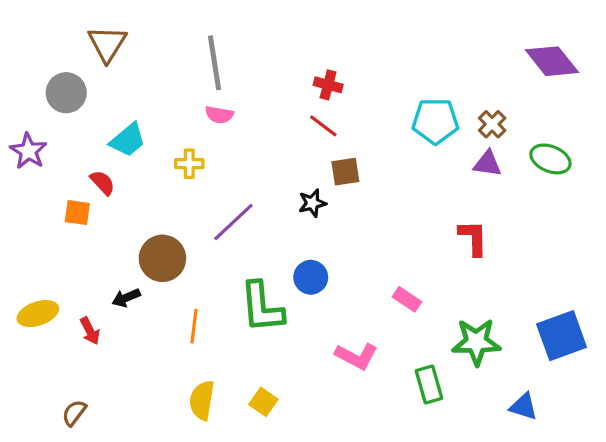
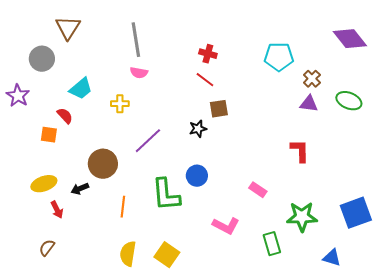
cyan pentagon: (435, 121) -> (279, 57), moved
yellow ellipse: (38, 314) -> (44, 184), moved
yellow square: (263, 402) -> (167, 255), size x1.4
brown semicircle: (74, 413) -> (47, 248), moved

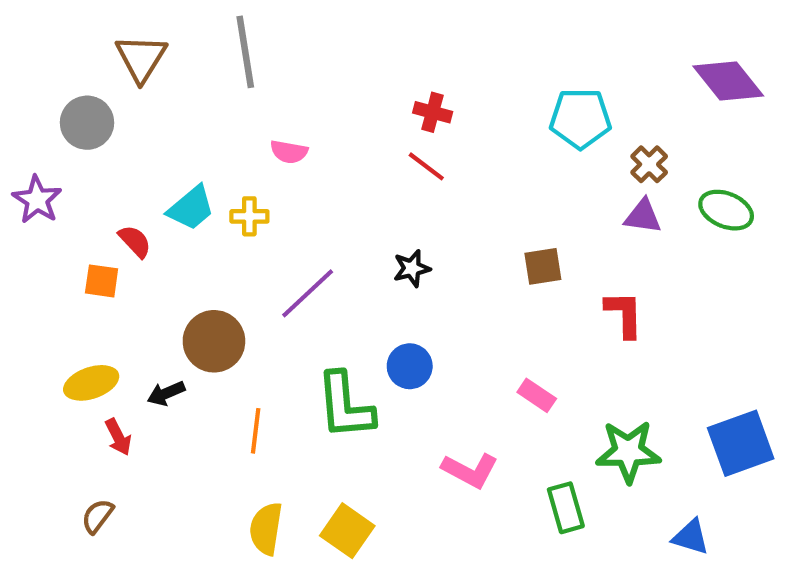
gray line: (136, 40) -> (245, 52), moved
cyan trapezoid: (81, 89) -> (191, 208), moved
brown square: (219, 109) -> (543, 266), moved

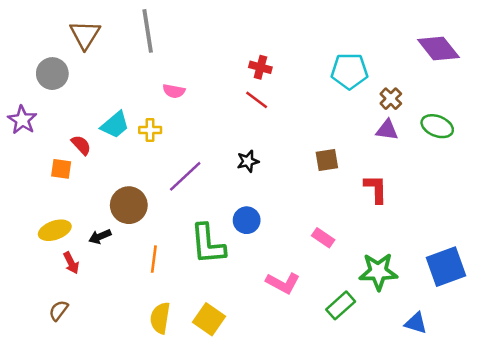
green rectangle: (566, 508) -> (341, 305), turned 64

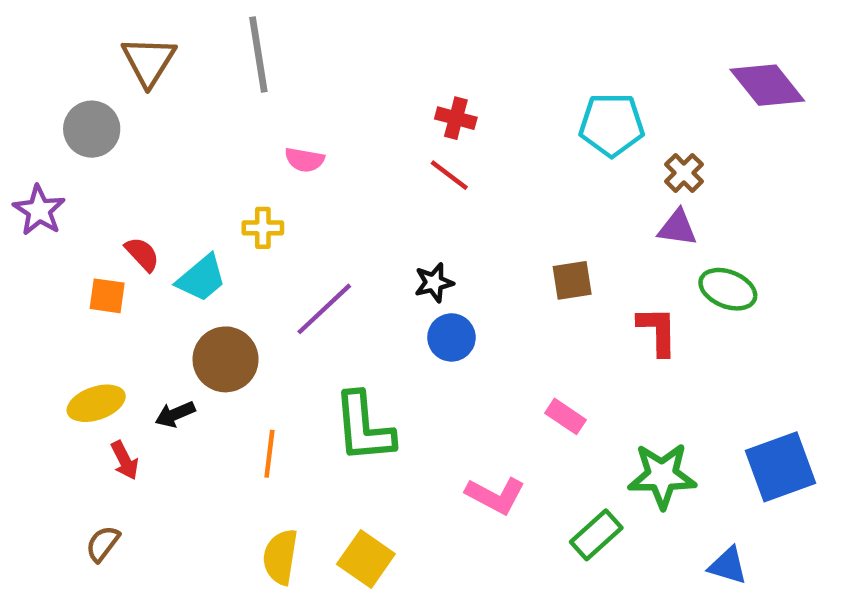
cyan trapezoid: (115, 125) -> (201, 278), moved
green ellipse: (437, 126) -> (728, 289), moved
blue circle: (247, 220) -> (451, 337), moved

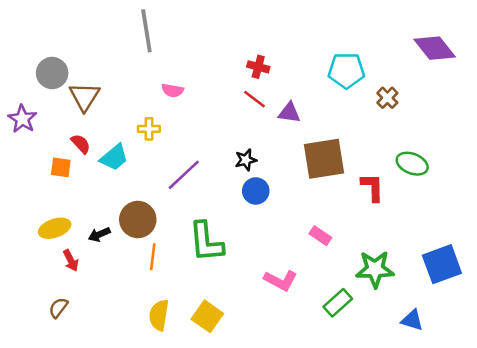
brown triangle: (149, 61) -> (84, 97), moved
purple triangle: (677, 228) -> (289, 113), moved
brown square: (572, 280) -> (324, 159), size x1.8
brown circle: (226, 359) -> (138, 220), moved

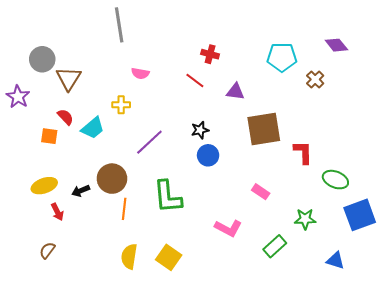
purple diamond: (435, 48) -> (336, 45), moved, size x0.7
red line: (255, 99) -> (195, 80), moved
green ellipse: (412, 164) -> (335, 180), moved
green star: (375, 269) -> (305, 219), size x0.7

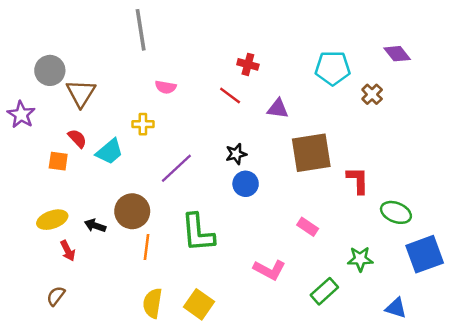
black arrow: (81, 191) -> (95, 226), turned 42

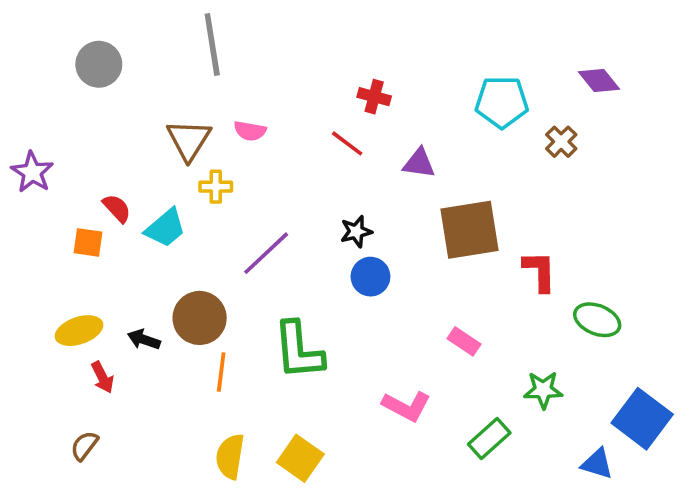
gray circle: (50, 70) -> (99, 64), moved
brown triangle: (81, 93) -> (189, 140), moved
blue square: (425, 254) -> (642, 419), moved, turned -33

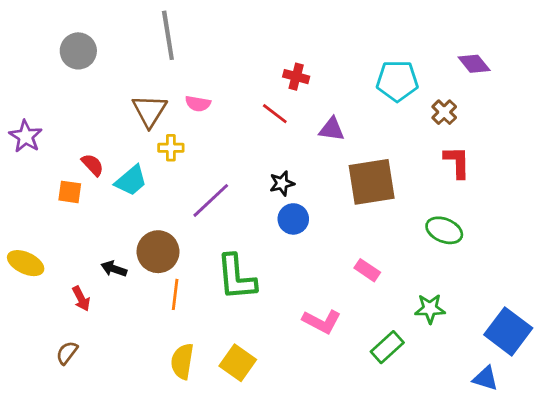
red L-shape: (540, 271) -> (457, 162), moved
green ellipse: (597, 320) -> (444, 230), moved
yellow ellipse: (79, 331) -> (26, 263), moved, turned 44
blue triangle: (597, 464) -> (485, 378), moved

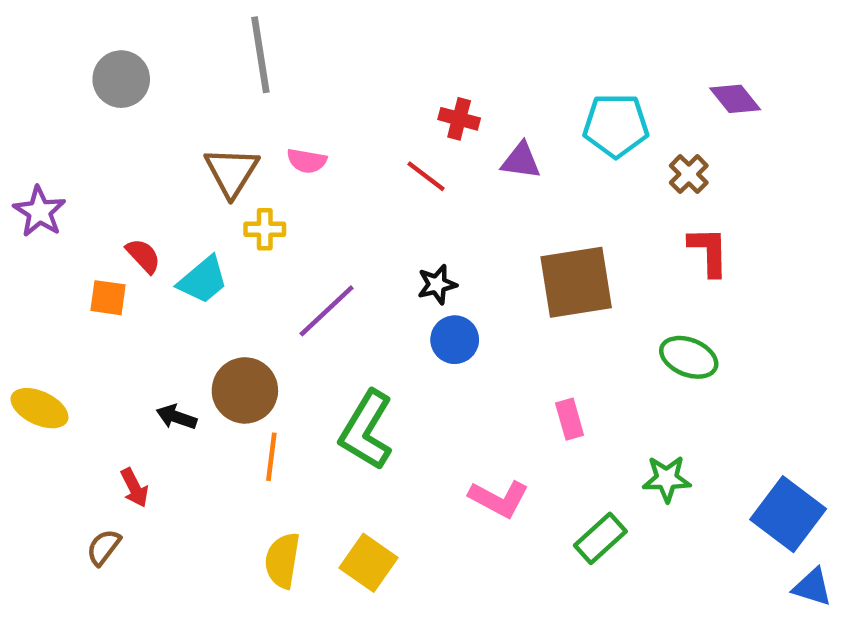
purple triangle: (332, 129) -> (521, 161), moved
pink rectangle: (367, 270) -> (570, 419), turned 40
green L-shape: (236, 277) -> (366, 430), turned 36
red arrow: (81, 299) -> (134, 488), moved
blue triangle: (485, 378) -> (812, 587), moved

